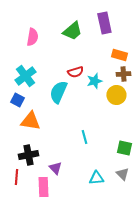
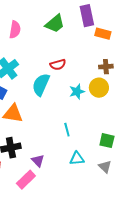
orange rectangle: (119, 55) -> (103, 34), moved
cyan star: (94, 81) -> (77, 92), moved
cyan triangle: (96, 178) -> (77, 159), moved
pink rectangle: (43, 187) -> (26, 180), turned 48

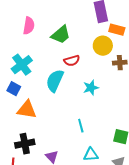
green trapezoid: (55, 24) -> (61, 35), moved
yellow circle: (99, 88) -> (103, 46), moved

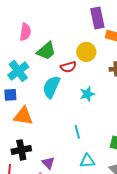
green trapezoid: (61, 35) -> (46, 51), moved
yellow circle: (103, 46) -> (86, 52), moved
blue square: (14, 89) -> (10, 95), turned -32

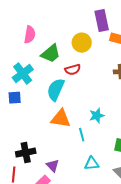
yellow circle: (86, 52) -> (82, 43), moved
cyan star: (87, 94) -> (97, 116), moved
orange triangle: (23, 116) -> (61, 119), moved

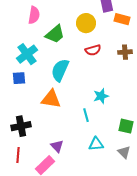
red semicircle: (73, 70) -> (93, 50), moved
orange triangle: (61, 119) -> (51, 99), moved
black cross: (26, 153) -> (21, 126), moved

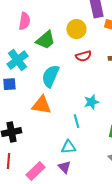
cyan triangle: (96, 144) -> (68, 147), moved
purple triangle: (57, 146) -> (64, 167), moved

